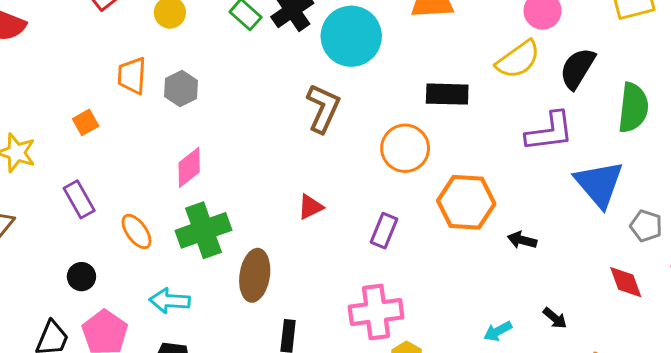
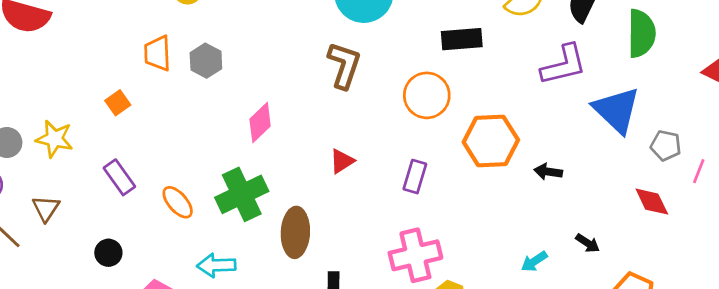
pink diamond: (189, 167) -> (260, 123), moved
black circle: (81, 277) -> (108, 253), moved

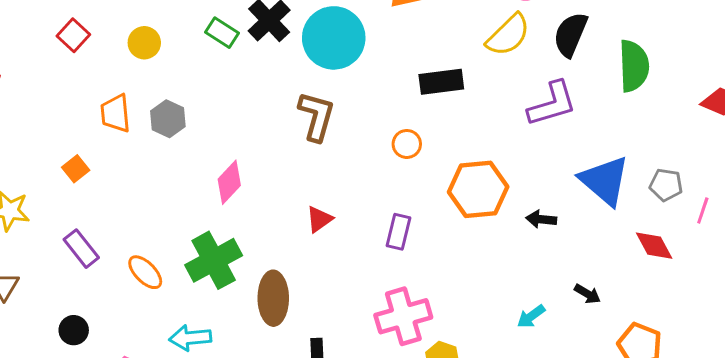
orange circle: (427, 95) -> (407, 144), size x0.6
blue triangle: (616, 110) -> (605, 181), moved

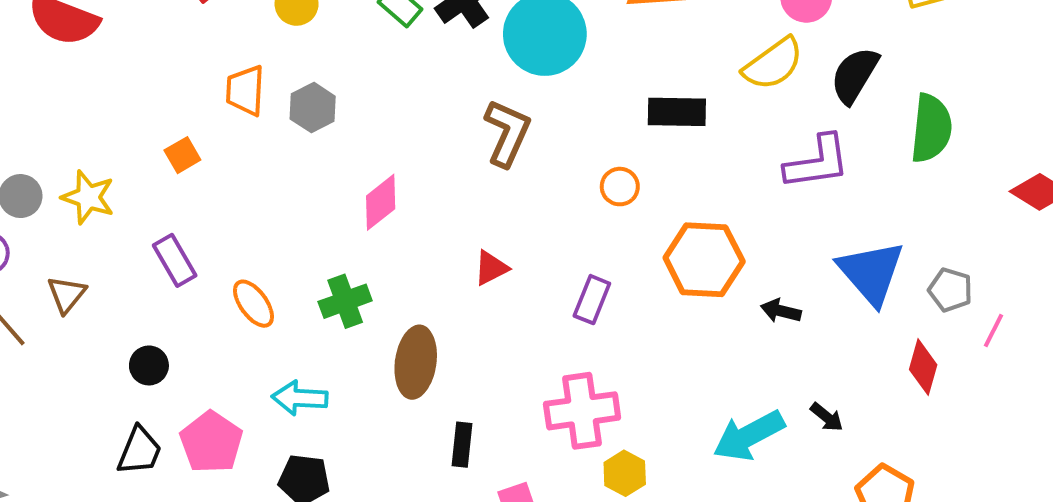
red diamond: (654, 246) -> (923, 367), turned 36
green cross: (214, 260) -> (345, 301), size x0.7
cyan arrow: (531, 316) -> (749, 436), size x1.8

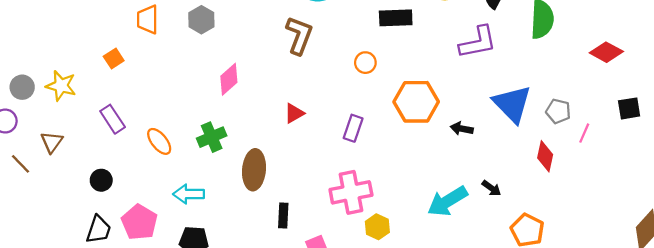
gray hexagon: (313, 108) -> (201, 20), moved

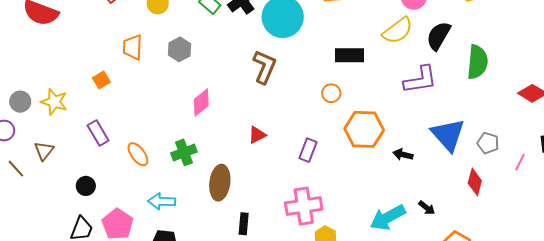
orange circle: (365, 63) -> (331, 93), moved
pink line: (584, 133) -> (520, 162), moved

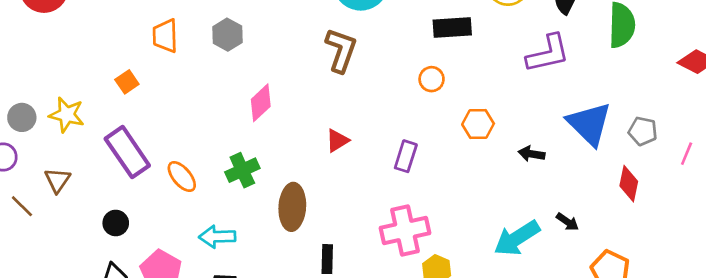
orange hexagon: (364, 129) -> (478, 124), size x0.6
purple rectangle: (98, 133) -> (127, 152), size x1.5

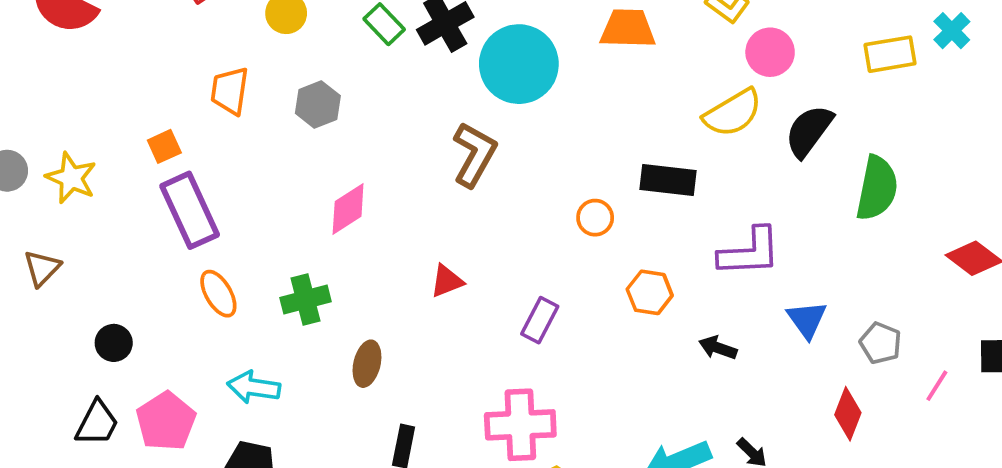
black rectangle: (452, 27) -> (668, 180), moved
purple L-shape: (548, 53) -> (750, 252), moved
blue triangle: (589, 124) -> (807, 320), size x0.6
purple rectangle: (127, 152) -> (190, 210), moved
brown ellipse: (292, 207) -> (367, 364), size x0.7

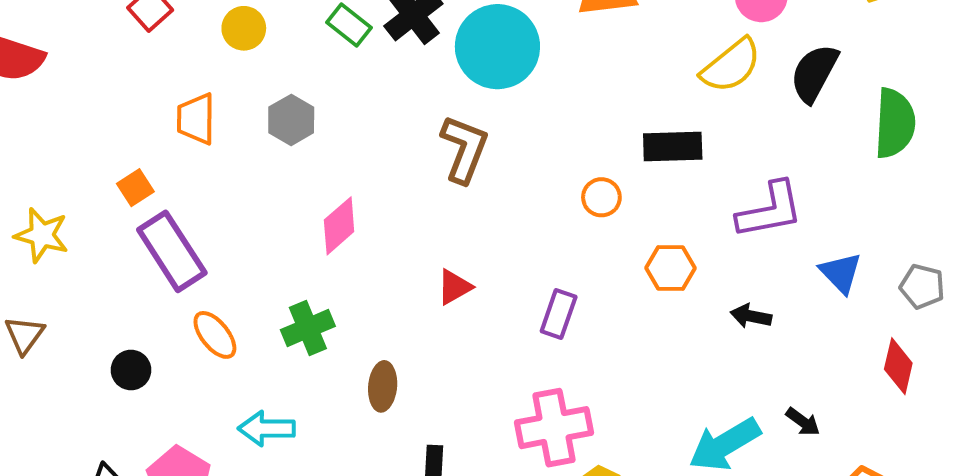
black circle: (114, 343) -> (131, 370), moved

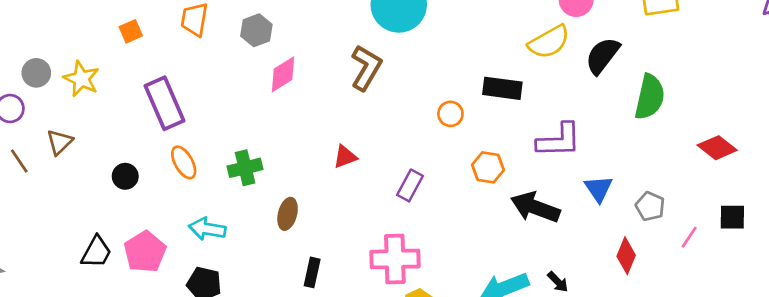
orange square: (135, 188) -> (131, 31), moved
pink diamond: (339, 226) -> (283, 74), moved
black arrow: (751, 316) -> (535, 207), size x1.8

